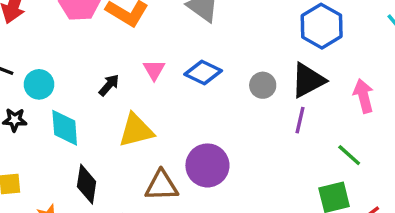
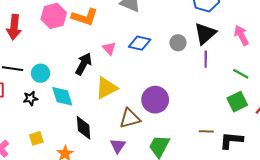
black arrow: (109, 85) -> (84, 64), size x1.5

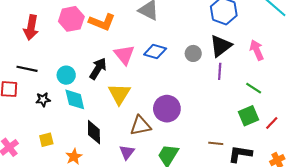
pink triangle: (109, 48) -> (124, 55), size x1.5
cyan circle: (41, 73) -> (66, 75), moved
yellow triangle: (106, 88) -> (119, 94), turned -35

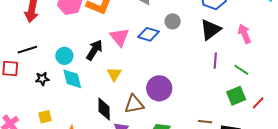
gray circle: (193, 53) -> (173, 21), moved
black line: (27, 69) -> (27, 50), turned -30
purple line: (220, 71) -> (215, 61), moved
yellow triangle: (119, 94) -> (114, 74), size x0.7
black diamond: (94, 132) -> (104, 109), moved

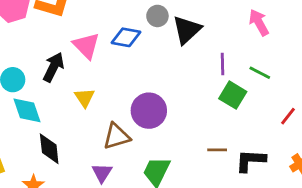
black triangle: (211, 30) -> (187, 30), moved
green square: (236, 96) -> (233, 95), moved, turned -30
black diamond: (104, 109) -> (49, 149), moved

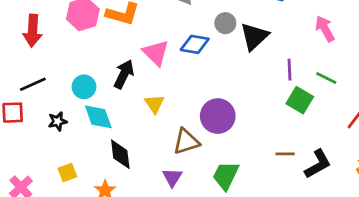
black L-shape: (251, 160) -> (318, 164), turned 148

